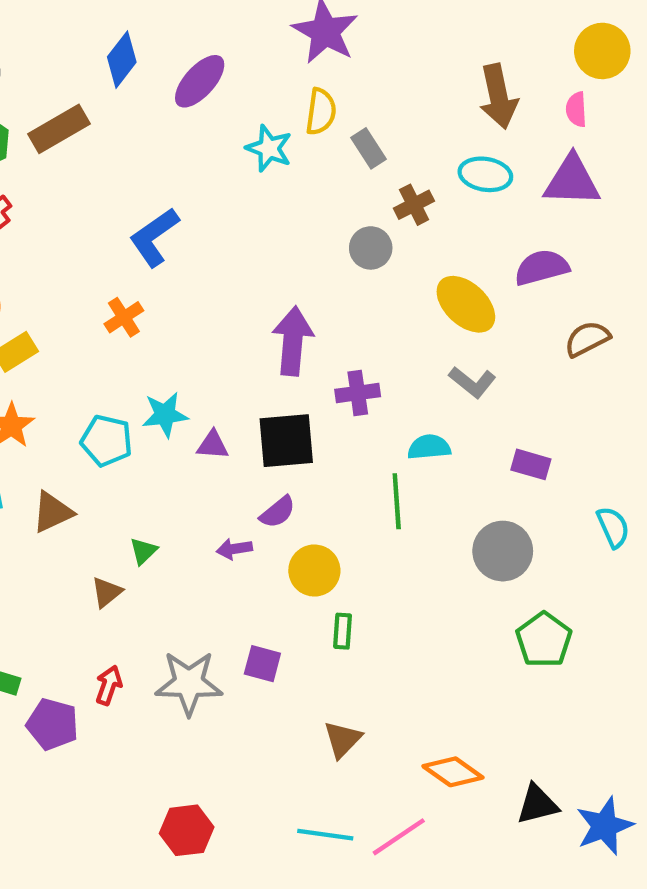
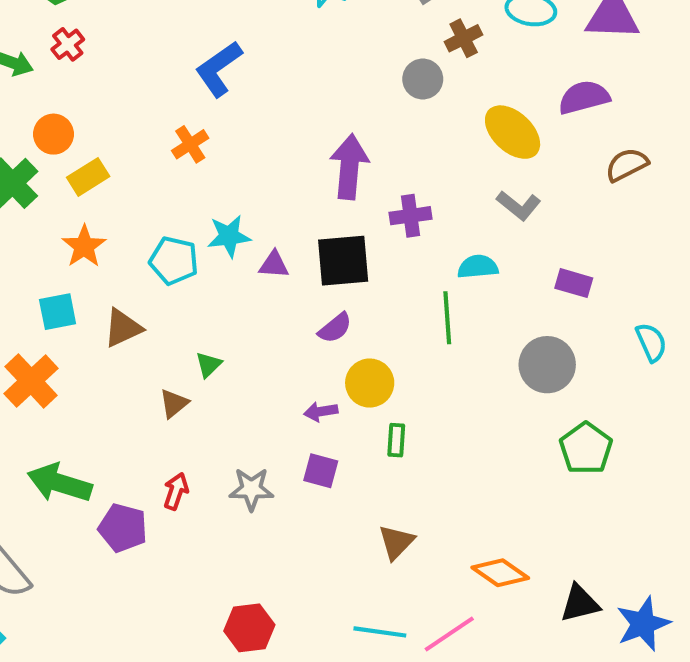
purple arrow: (234, 549) -> (321, 412), moved
gray star: (189, 683) -> (251, 489), size x0.7

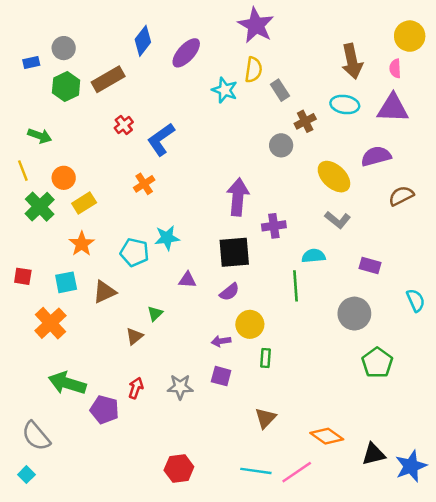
red cross: (68, 44) -> (124, 125), moved
purple triangle: (274, 265) -> (187, 280), moved

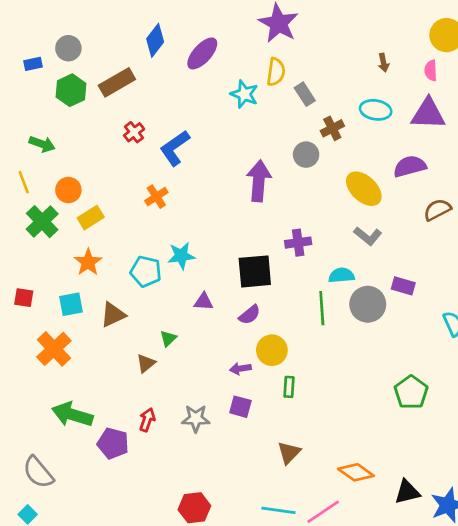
brown arrow: (352, 61) -> (384, 63), size x0.5
purple arrow: (238, 197) -> (259, 181), moved
gray circle: (354, 314) -> (368, 304), moved

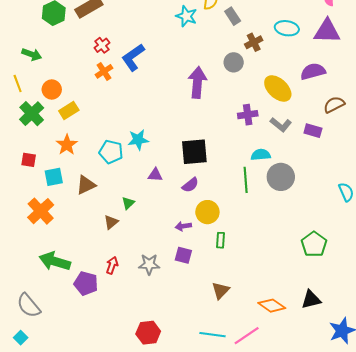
orange cross: (156, 197) -> (104, 71), moved
purple cross: (298, 243) -> (248, 115), moved
purple rectangle: (403, 286) -> (313, 131), moved
red square: (24, 298) -> (29, 160), moved
black triangle: (407, 492) -> (311, 299), moved

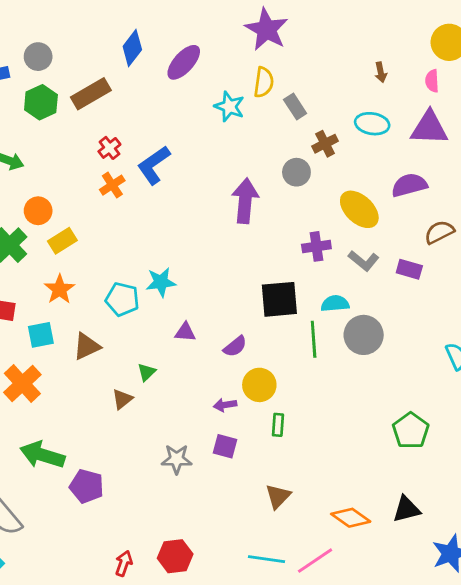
black square: (194, 152) -> (279, 299), moved
red arrow: (112, 265) -> (124, 563), moved

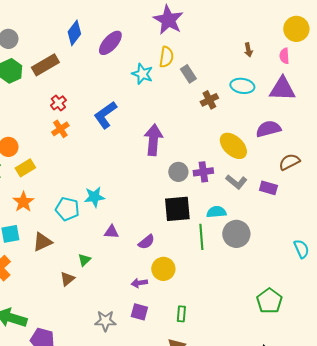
blue L-shape: (154, 165) -> (105, 115), moved
gray circle: (296, 172) -> (178, 172), moved
green rectangle: (278, 425) -> (181, 314), moved

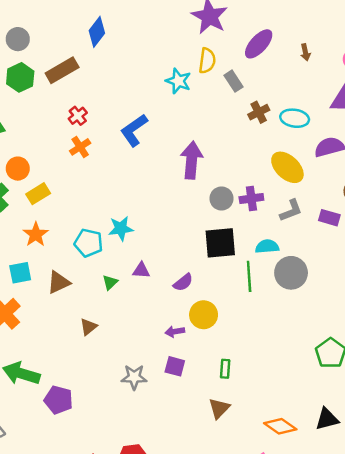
purple ellipse: (110, 43) -> (259, 44), moved
cyan ellipse: (242, 86) -> (295, 118), moved
gray L-shape: (236, 182) -> (291, 210), turned -60
green triangle: (84, 260) -> (110, 282), moved

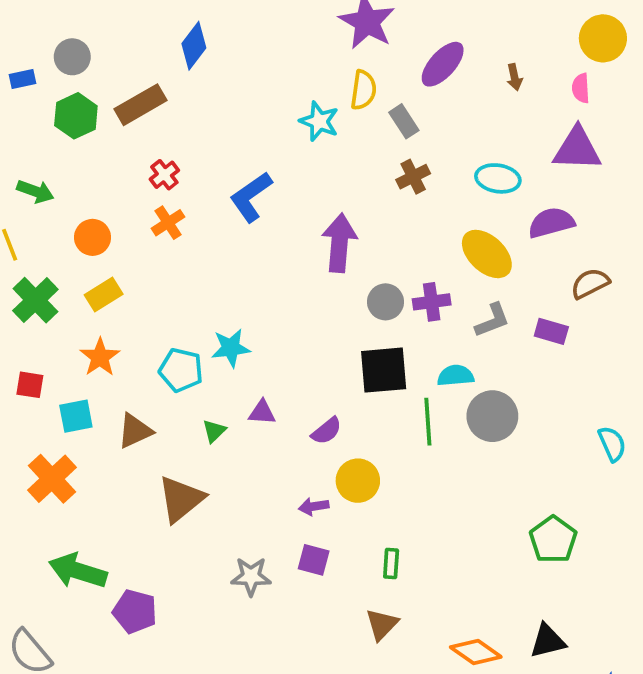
brown cross: (259, 112) -> (413, 177), moved
orange circle: (18, 169) -> (93, 237), moved
brown triangle: (88, 327) -> (181, 499), size x1.8

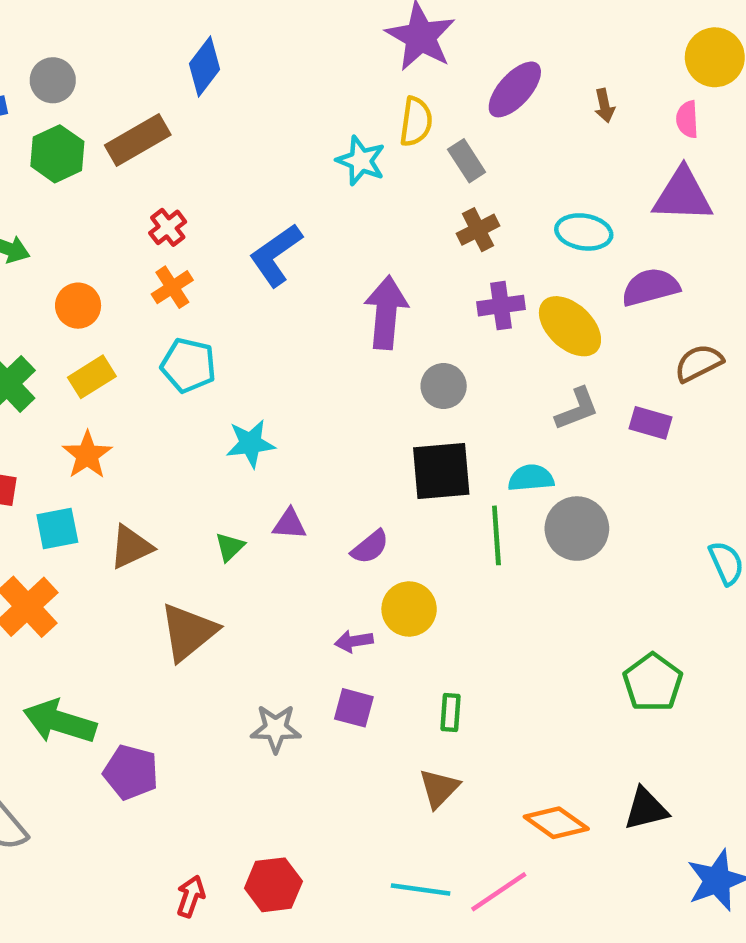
purple cross: (432, 302) -> (501, 306), moved
cyan pentagon: (181, 370) -> (188, 365), moved

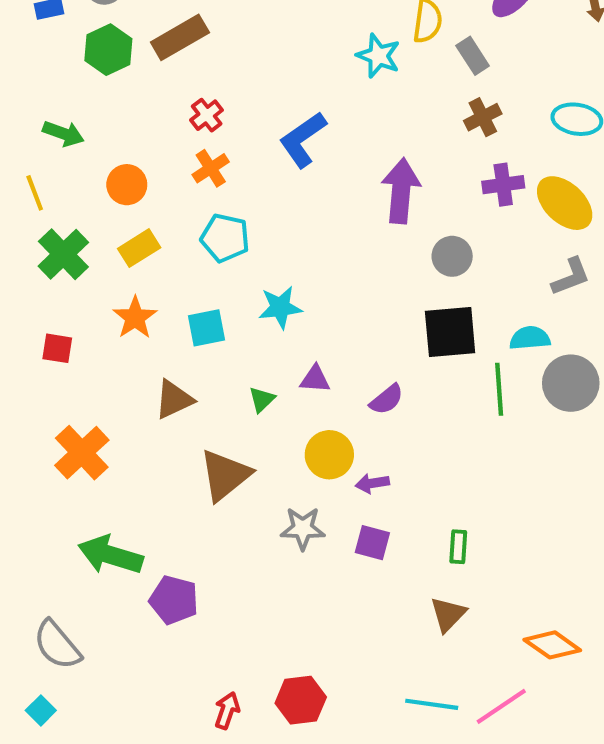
cyan square: (57, 529) -> (207, 328), moved
yellow circle: (409, 609) -> (329, 455), moved
gray star: (276, 729) -> (303, 528), moved

